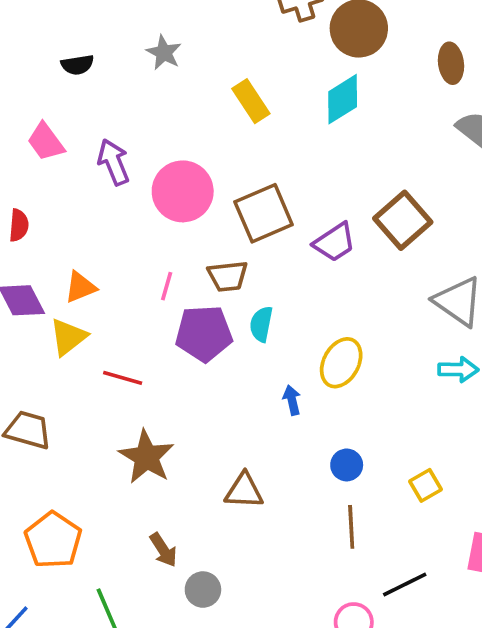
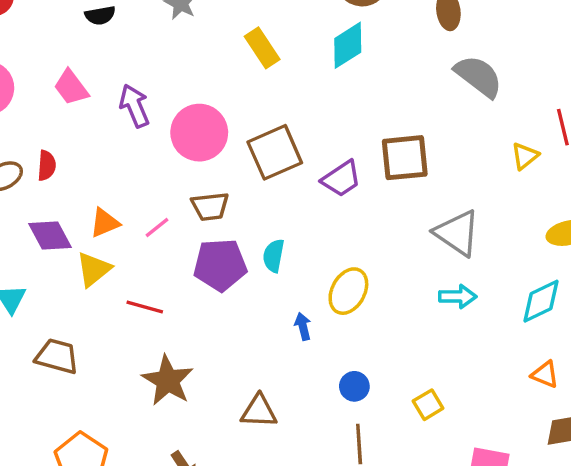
brown square: (403, 220) -> (405, 158), turned 36
brown trapezoid: (228, 276) -> (210, 206), moved
pink line: (167, 286) -> (157, 228), moved, turned 36

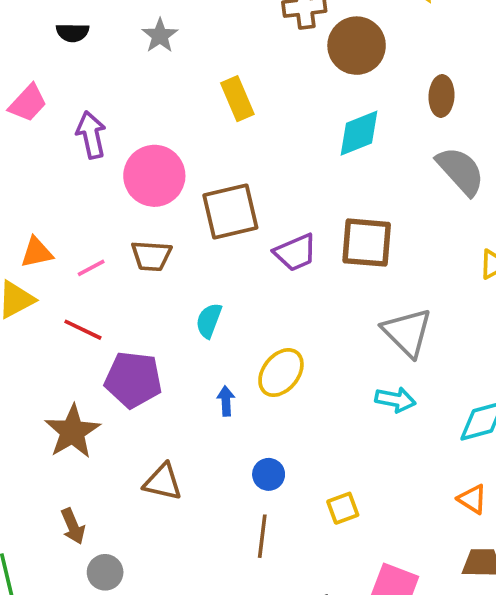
cyan diamond: (348, 45) -> (359, 133), moved
pink trapezoid: (71, 87) -> (28, 103), turned -111
purple pentagon: (220, 265) -> (133, 380), moved
red line: (145, 307) -> (83, 330), moved

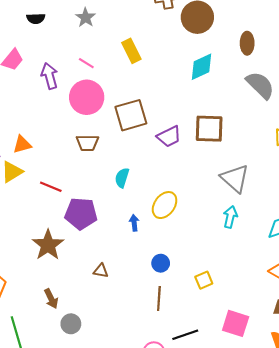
pink line: (91, 268) -> (86, 63), moved, turned 63
cyan arrow: (395, 400) -> (230, 217), turned -85
brown triangle: (163, 482) -> (101, 271), size x0.7

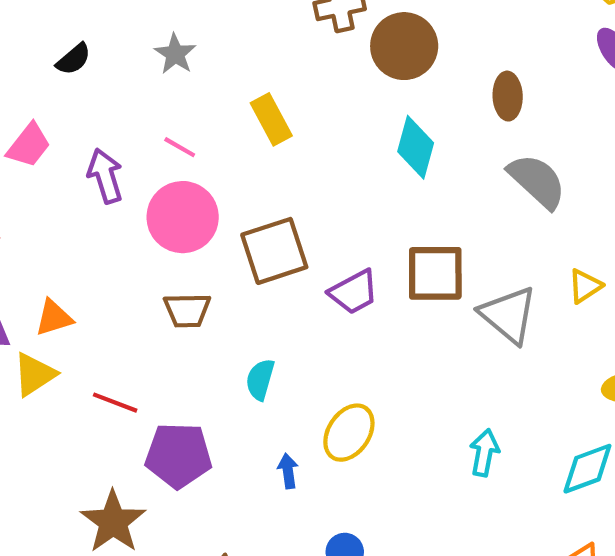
black semicircle: (36, 19) -> (74, 59), turned -36
cyan diamond: (201, 67) -> (416, 147), turned -48
gray triangle: (235, 178) -> (508, 315), moved

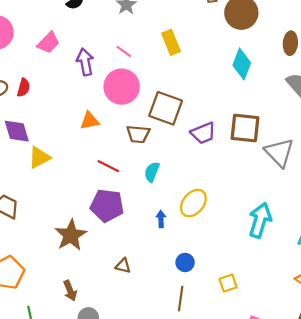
brown square: (274, 251) -> (166, 108), turned 32
brown trapezoid: (187, 310) -> (138, 134), moved
orange triangle: (54, 318) -> (90, 121), moved
red line: (115, 403) -> (108, 166), moved
cyan arrow: (484, 453) -> (260, 220), size x1.5

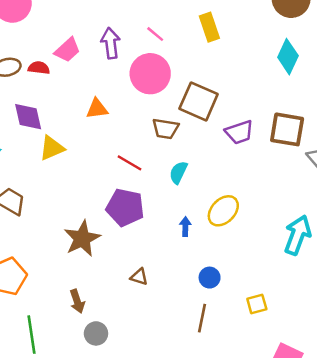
pink trapezoid: (48, 43) -> (67, 50), moved
red semicircle: (23, 88) -> (39, 68), turned -102
orange triangle: (90, 121) -> (97, 109), moved

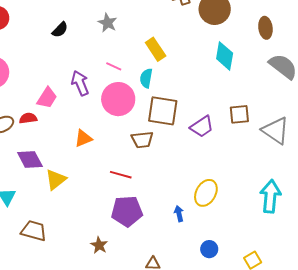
brown square: (287, 129) -> (239, 114), size x0.7
cyan semicircle: (178, 172) -> (146, 78), moved
brown star: (82, 239) -> (99, 245), size x0.6

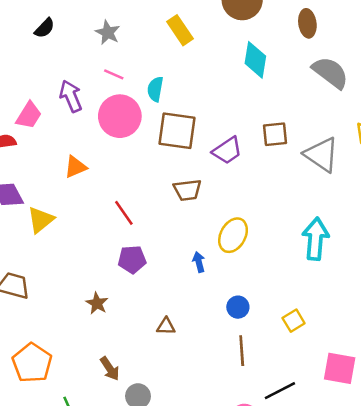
gray star: (107, 23) -> (108, 33), moved
yellow rectangle: (156, 49) -> (180, 30), moved
brown trapezoid: (142, 140) -> (187, 190), moved
red line: (121, 175) -> (124, 213), turned 40
purple pentagon: (127, 211) -> (132, 259), size x0.7

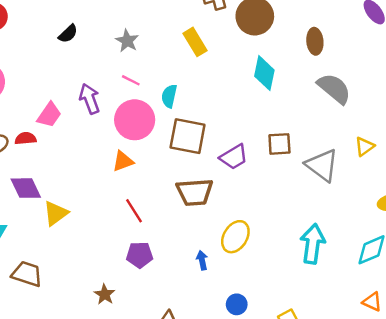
orange triangle: (75, 167) -> (123, 161), moved
brown trapezoid: (187, 190) -> (195, 192), size x1.4

